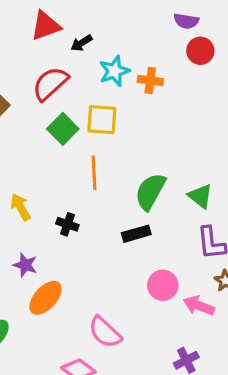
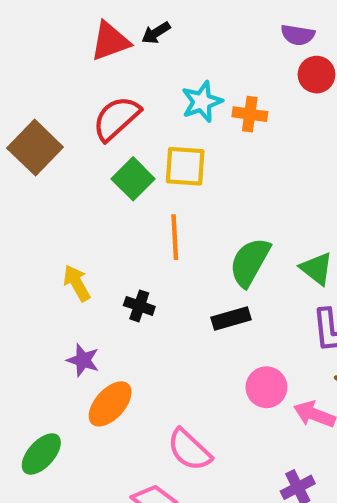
black arrow: (82, 43) -> (156, 33), moved

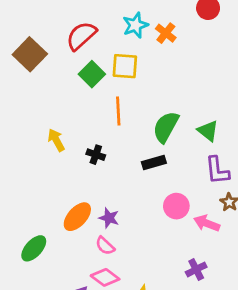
orange cross: (250, 114) -> (166, 33), turned 30
purple star: (83, 360) -> (109, 218), moved
pink semicircle: (189, 450) -> (105, 246), moved, size x0.7

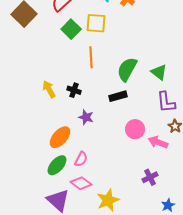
yellow arrow: (56, 140) -> (49, 89), moved
purple star: (109, 218) -> (86, 117), moved
pink semicircle: (105, 246) -> (81, 159), turned -105
green ellipse: (34, 248) -> (57, 165), moved

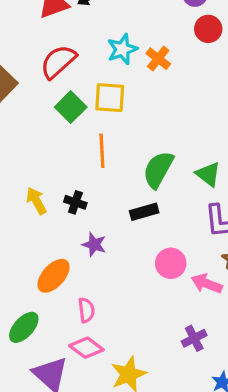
pink semicircle: (81, 159) -> (86, 310), turned -35
green ellipse: (57, 165) -> (24, 327), moved

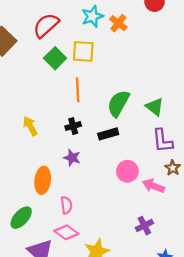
black cross: (75, 202) -> (73, 126), moved, turned -35
orange ellipse: (54, 276) -> (43, 180), turned -35

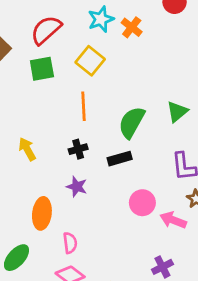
yellow square: (83, 51) -> (90, 61), turned 35
green square: (55, 58) -> (42, 69), moved, turned 35
green triangle: (155, 107) -> (177, 112), moved, turned 42

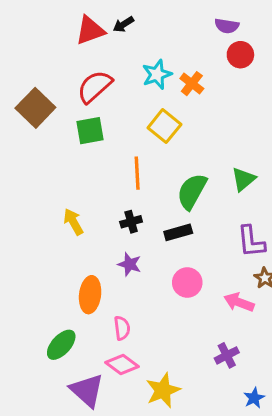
yellow square: (90, 61) -> (164, 126), moved
pink circle: (142, 203) -> (187, 282), moved

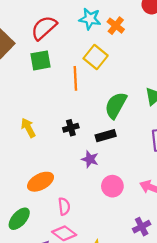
cyan star: (157, 74) -> (90, 19), turned 30
orange line: (137, 173) -> (75, 78), moved
purple star: (130, 264) -> (90, 159), moved
pink circle: (187, 282) -> (112, 186), moved
orange ellipse: (90, 295) -> (41, 182), turned 55

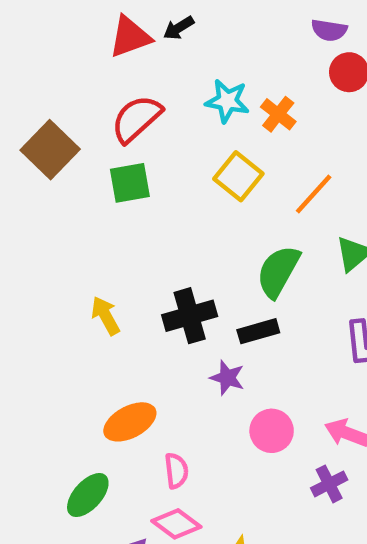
orange line: (75, 78) -> (314, 194), moved, turned 45
black cross: (71, 128) -> (190, 316), size x1.6
purple cross: (142, 227) -> (329, 484), moved

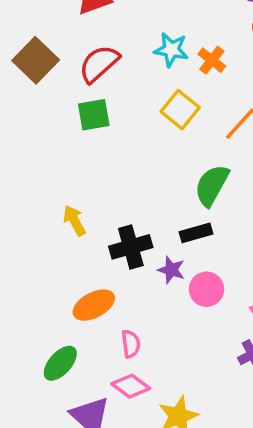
brown square: (50, 150) -> (36, 60), moved
black cross: (190, 316) -> (131, 247), moved
pink circle: (272, 431) -> (207, 289), moved

